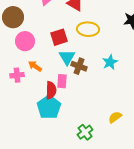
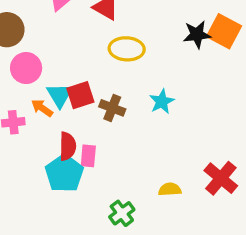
red square: (59, 37) -> (80, 95), moved
cyan triangle: (67, 57) -> (60, 95), moved
pink rectangle: (62, 81) -> (88, 156), moved
yellow semicircle: (115, 117) -> (170, 189), turned 32

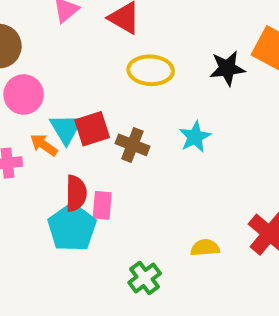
black star: (197, 34) -> (227, 68), moved

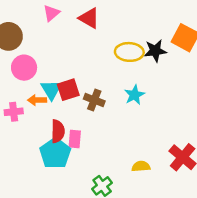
yellow ellipse: (151, 70) -> (129, 52), moved
orange arrow: (44, 145) -> (37, 100), turned -36

